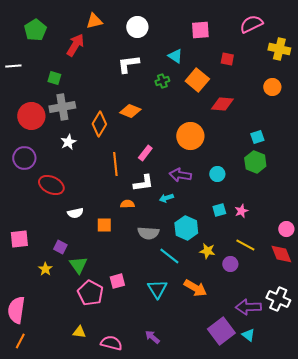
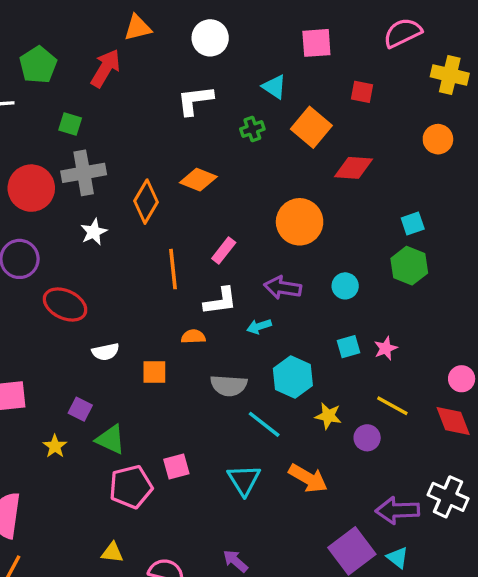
green pentagon: (35, 30) -> (38, 65), moved
green triangle: (78, 265) -> (111, 439), turned -30
pink pentagon: (90, 293) -> (131, 487), turned 30

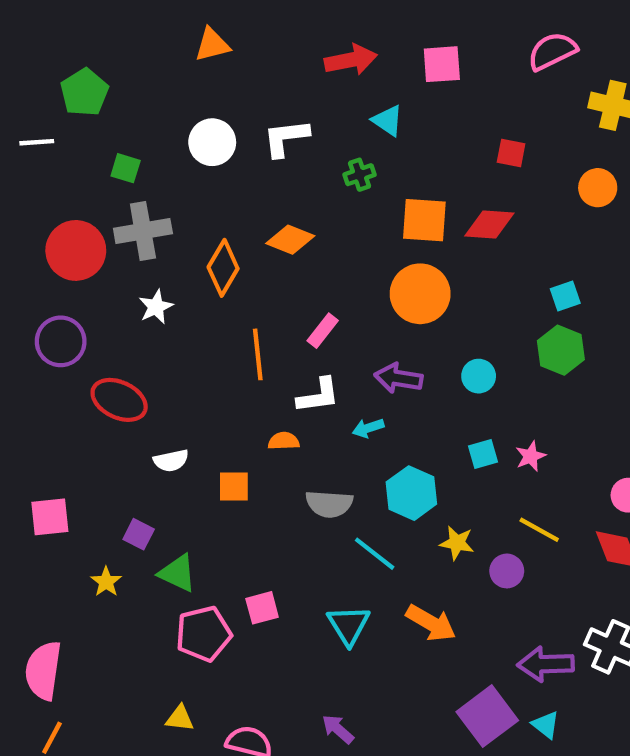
white circle: (210, 38) -> (212, 142), moved
red arrow: (106, 68) -> (351, 60), moved, turned 48
red square: (362, 92) -> (511, 153), moved
orange square: (311, 127) -> (424, 220), moved, turned -36

